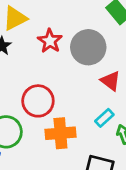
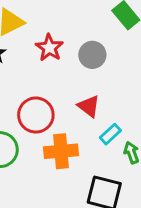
gray circle: (88, 47) -> (92, 55), size x0.7
red triangle: (111, 81) -> (89, 106), moved

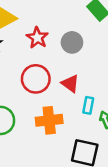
red circle: (36, 115) -> (36, 79), moved
cyan rectangle: (110, 134) -> (88, 105), turned -35

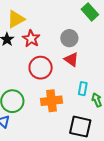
red star: (37, 38) -> (31, 39), moved
red triangle: (70, 84) -> (71, 59), moved

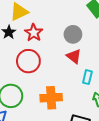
red circle: (41, 68) -> (28, 61), moved
cyan rectangle: (83, 89) -> (87, 77), moved

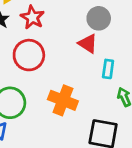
gray circle: (73, 34) -> (99, 18), moved
orange cross: (51, 98) -> (63, 100), turned 30

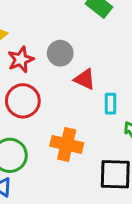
red star: (32, 17) -> (21, 60), turned 30
gray circle: (99, 18) -> (60, 53), moved

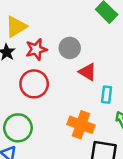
orange cross: (67, 144) -> (81, 125), moved

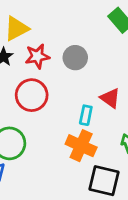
red triangle: (87, 72) -> (110, 98), moved
cyan rectangle: (107, 95) -> (86, 115), moved

